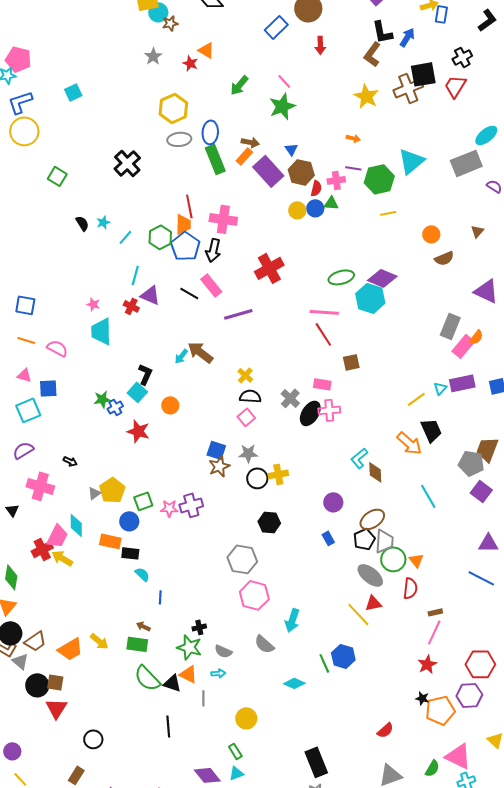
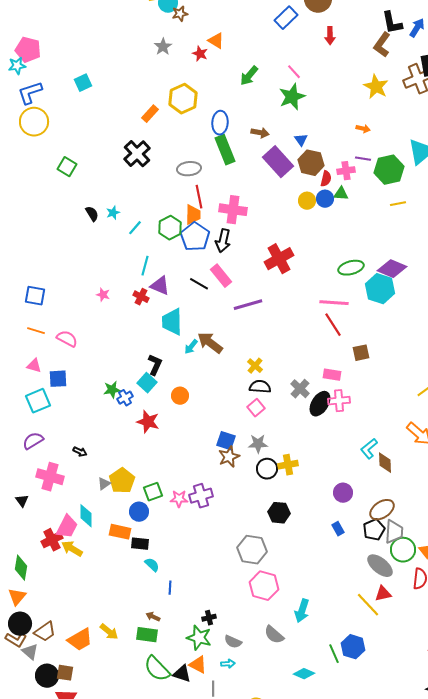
gray ellipse: (179, 139) -> (189, 169), moved
orange rectangle: (244, 156) -> (150, 114), moved
cyan trapezoid: (101, 331) -> (172, 322), moved

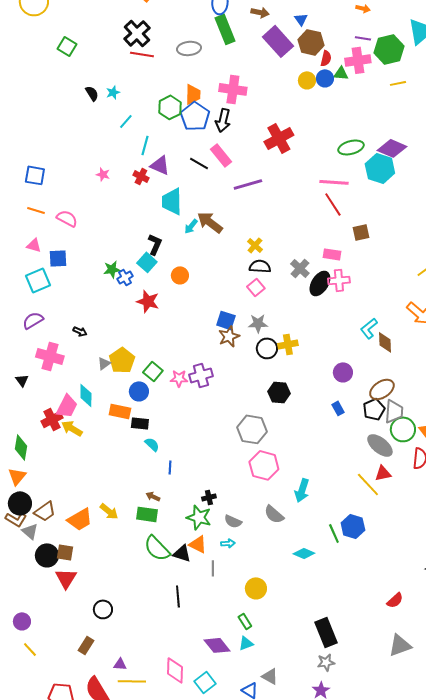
pink cross: (346, 171) -> (358, 60), moved, size x1.4
red line: (199, 197) -> (142, 54), moved, turned -70
cyan line: (135, 228) -> (126, 121), moved
green square: (153, 492) -> (153, 371), turned -30

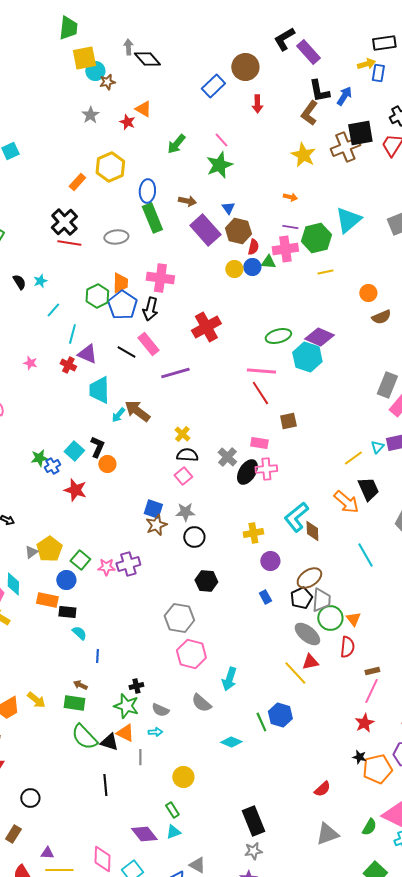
black L-shape: (155, 244) -> (97, 447), moved
cyan L-shape: (369, 328) -> (296, 517), size x1.4
yellow cross: (288, 344) -> (253, 533), moved

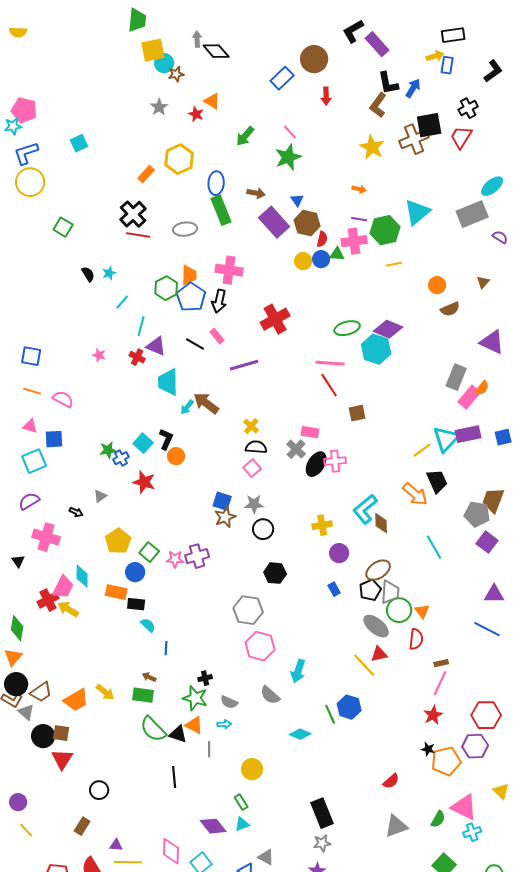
pink rectangle: (148, 344) -> (217, 336), size x0.7
pink rectangle: (259, 443) -> (310, 432), moved
cyan triangle: (377, 447) -> (446, 439), size x2.0
gray triangle: (31, 552) -> (100, 496), moved

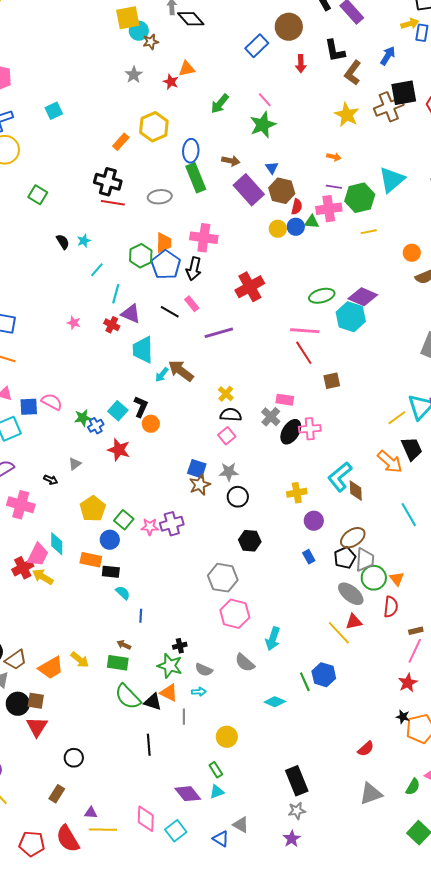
black L-shape: (388, 83) -> (335, 51), moved
orange triangle: (212, 101) -> (187, 69), turned -42
black cross: (133, 214) -> (108, 182), turned -32
pink semicircle: (63, 399) -> (52, 402), moved

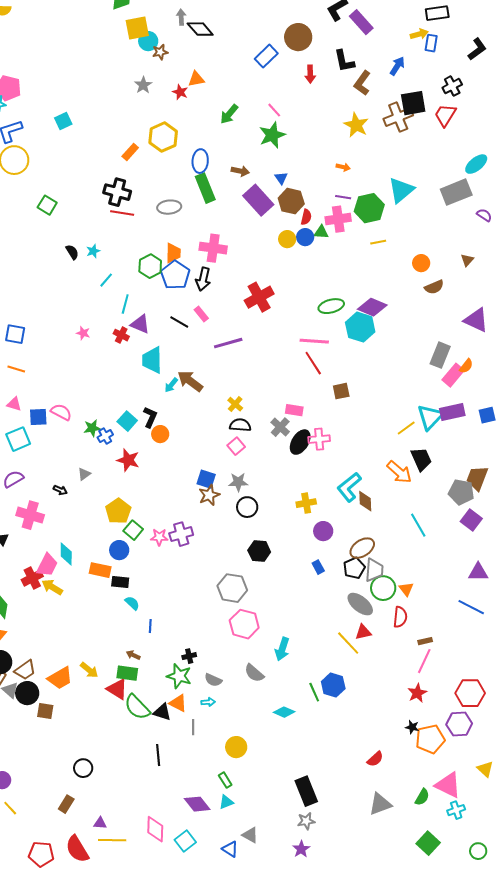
yellow pentagon: (93, 509) -> (118, 511), moved
black circle: (18, 704) -> (27, 693), moved
red triangle: (37, 727) -> (117, 689), moved, turned -30

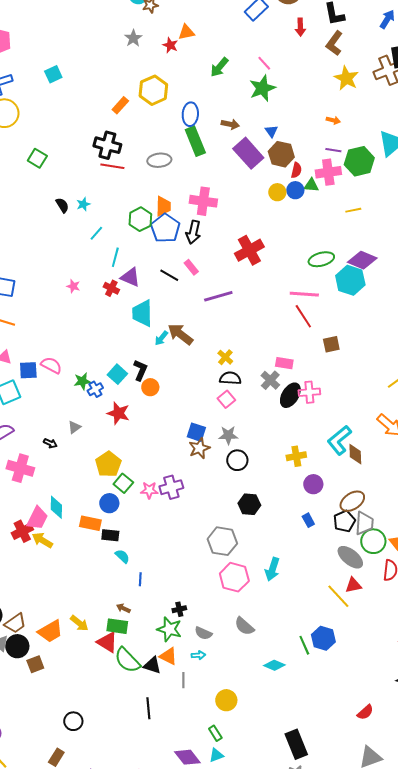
brown L-shape: (362, 83) -> (334, 43), moved
yellow line: (378, 242) -> (353, 210), moved
cyan arrow: (282, 649) -> (272, 569), moved
brown square: (45, 711) -> (35, 664), turned -30

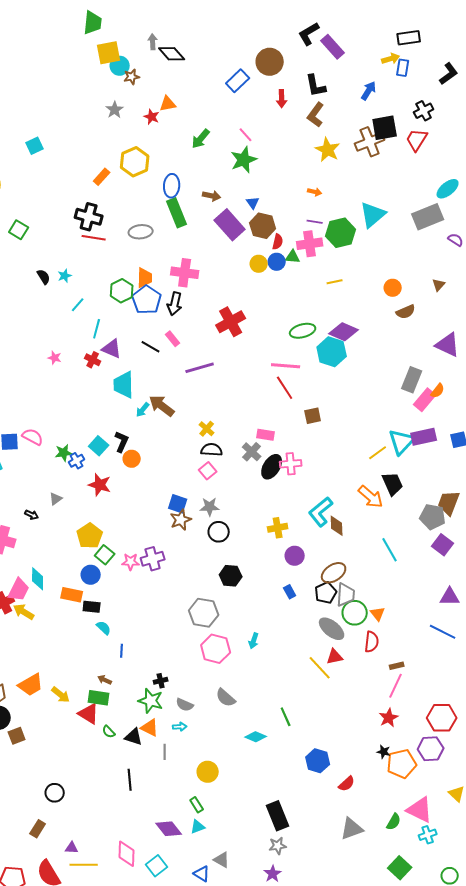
cyan arrow: (272, 569) -> (254, 641), size x0.7
orange trapezoid: (50, 631) -> (31, 685), moved
blue hexagon: (323, 638) -> (318, 761), moved
green semicircle: (127, 660) -> (109, 732), size x0.5

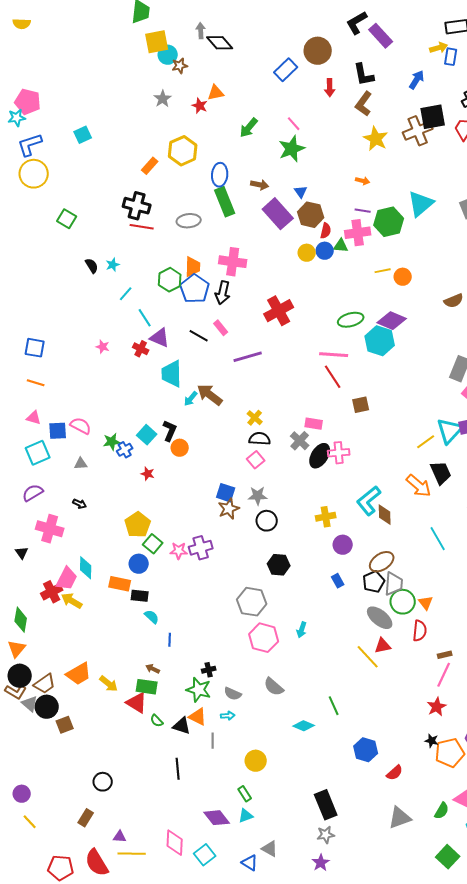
orange circle: (393, 288) -> (403, 277), moved
cyan line: (97, 329) -> (145, 318), turned -48
red star: (100, 485) -> (148, 474), size x0.6
gray triangle: (56, 499) -> (81, 464), moved, turned 32

